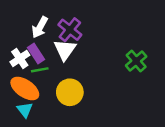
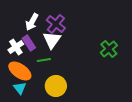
green line: (40, 70) -> (44, 60), moved
yellow circle: (70, 92) -> (56, 86), moved

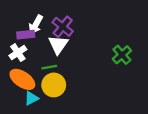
purple rectangle: (29, 43) -> (26, 35), moved, turned -63
yellow circle: (56, 86) -> (54, 85), moved
cyan triangle: (20, 88) -> (31, 98), moved, turned 40

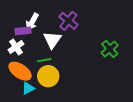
purple cross: (63, 27) -> (68, 21), moved

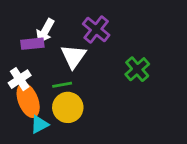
white cross: (16, 47) -> (20, 79), moved
green cross: (110, 49) -> (137, 69), moved
orange ellipse: (20, 71) -> (28, 100), turned 35

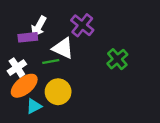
white triangle: (73, 56) -> (63, 48), turned -40
green line: (62, 85) -> (51, 62), moved
orange ellipse: (28, 100) -> (24, 86), turned 72

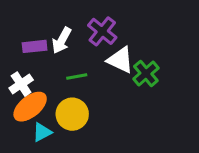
white arrow: (39, 26) -> (62, 40), moved
white triangle: (63, 48) -> (120, 60), moved
green line: (51, 62) -> (77, 76), moved

